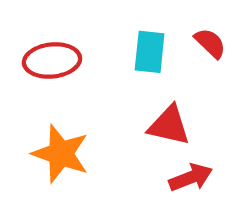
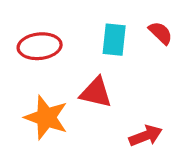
red triangle: (169, 126) -> (96, 93), moved

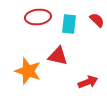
red ellipse: (40, 46) -> (38, 17), moved

